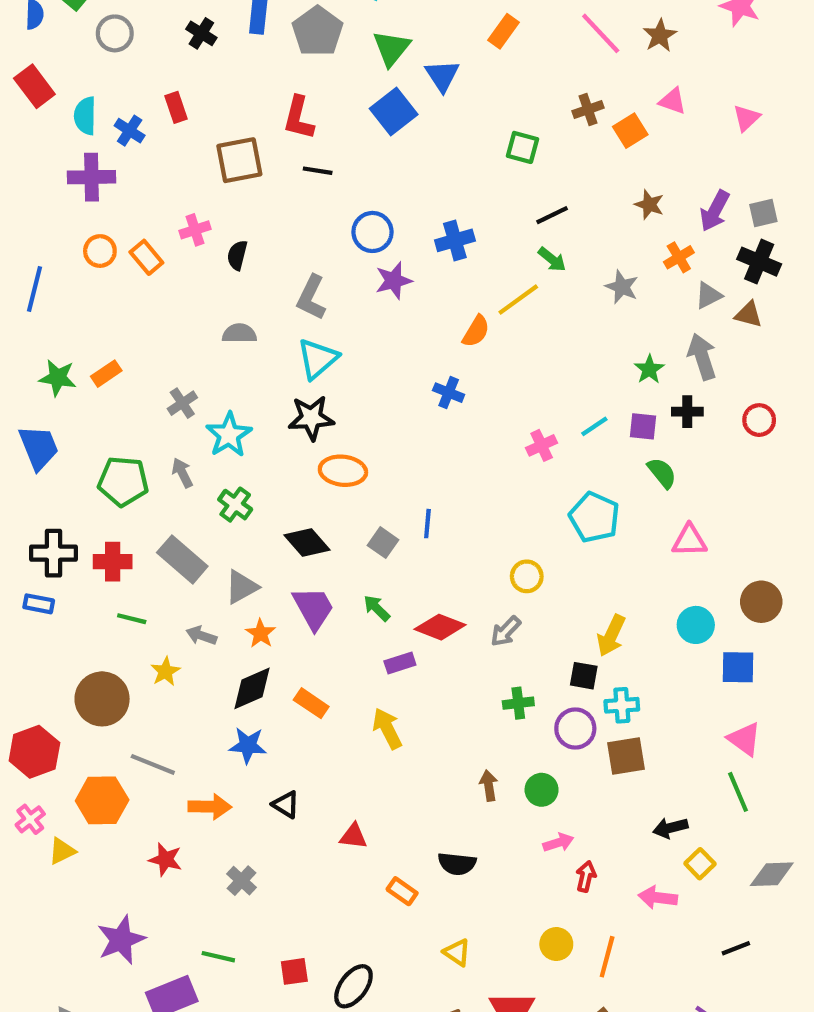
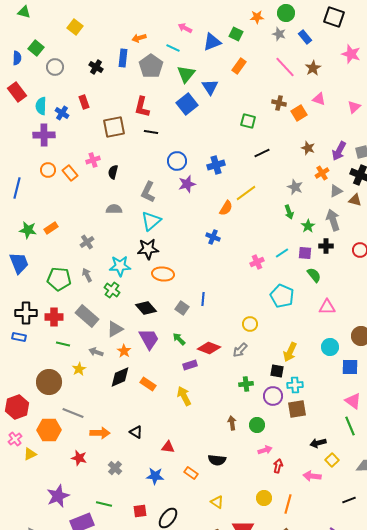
brown cross: (588, 109) -> (279, 103), turned 32
green arrow: (552, 259) -> (289, 212), moved, turned 32
cyan star: (229, 435) -> (120, 266), moved, turned 30
blue star: (248, 745) -> (155, 476), moved

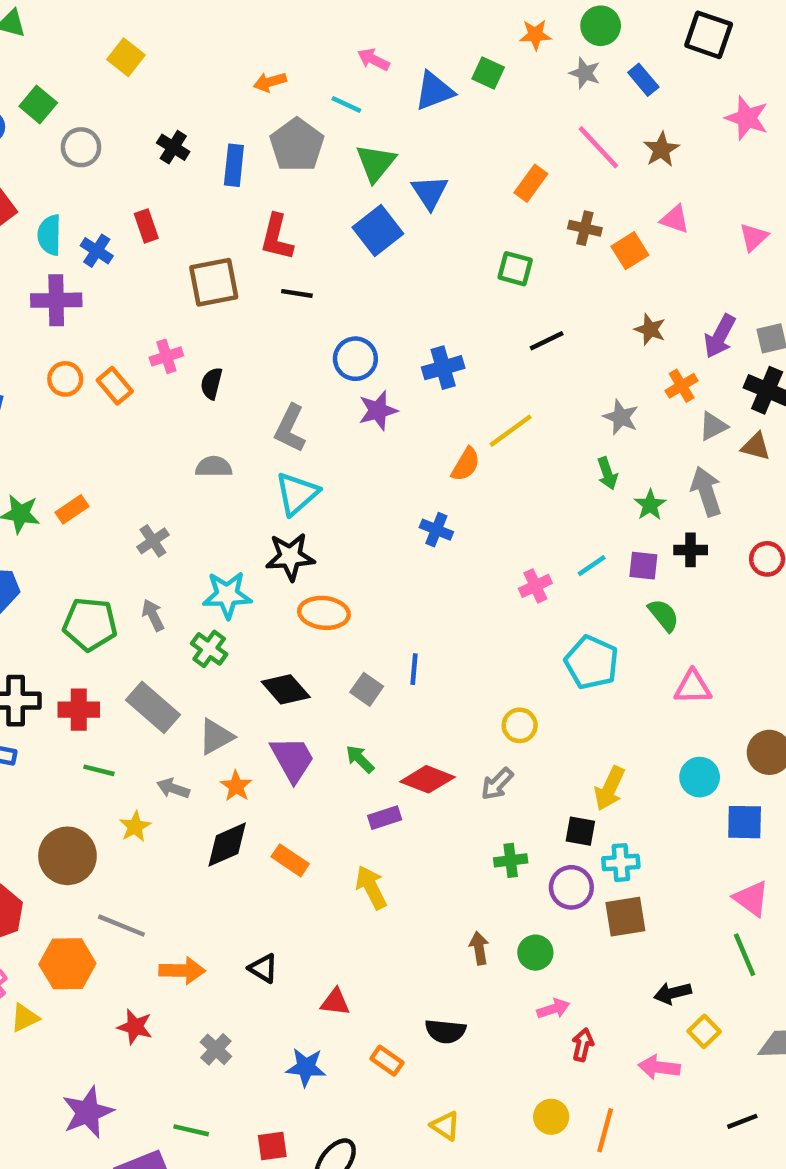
blue rectangle: (123, 58) -> (234, 165), moved
orange rectangle: (239, 66) -> (531, 183), moved

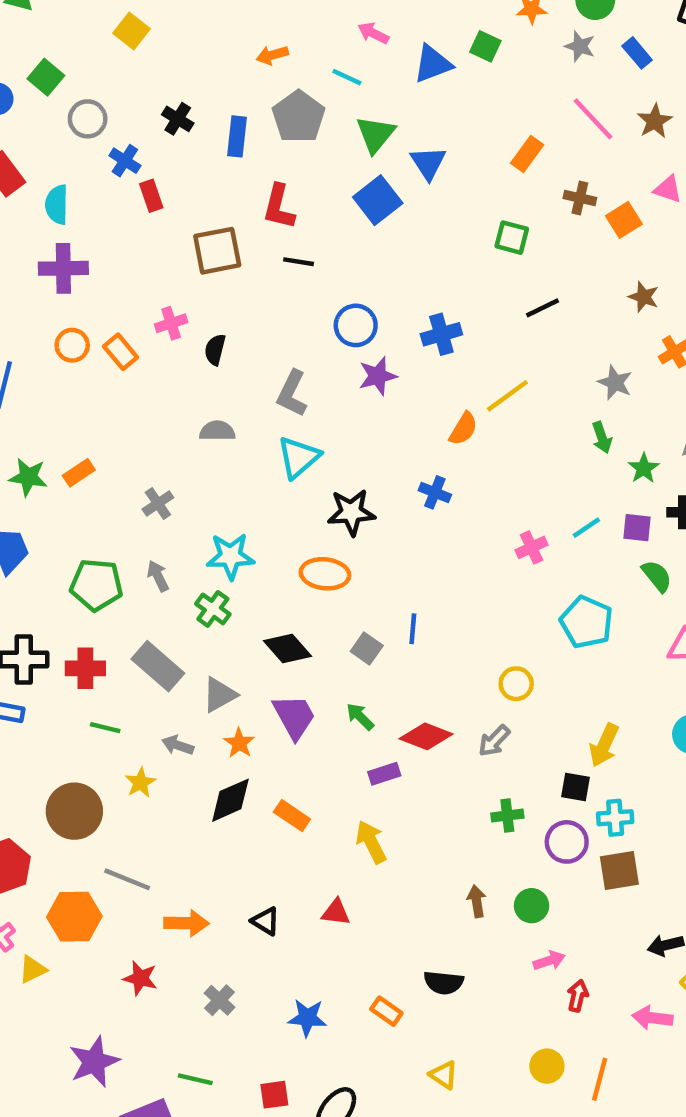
blue cross: (97, 251) -> (125, 161), moved
black star: (290, 557) -> (351, 512), moved
red triangle: (335, 1002) -> (336, 912), moved

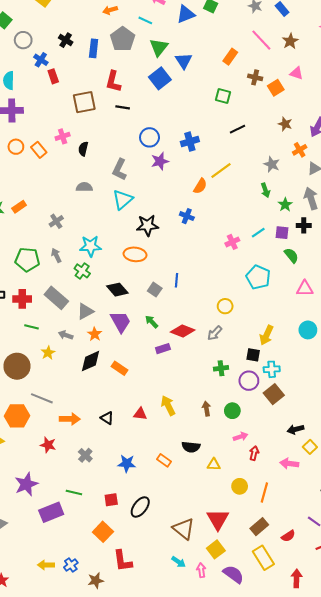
yellow arrow: (371, 842) -> (168, 406), moved
brown square: (619, 870) -> (274, 394), turned -30
yellow triangle: (444, 1075) -> (214, 465), moved, turned -32

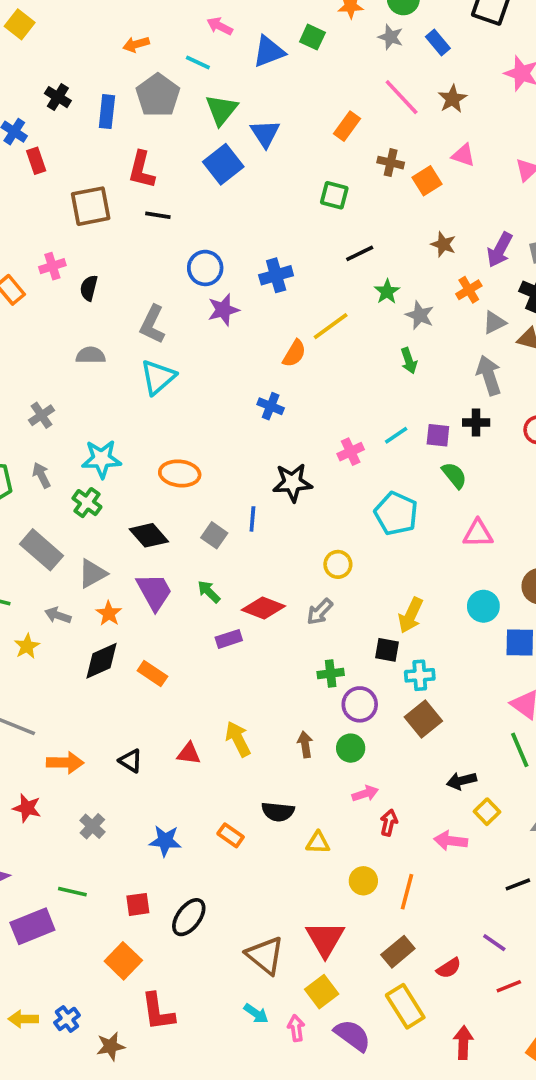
green star: (285, 205) -> (387, 292), moved
black star: (147, 225) -> (292, 483), moved
purple circle: (249, 381) -> (360, 704), moved

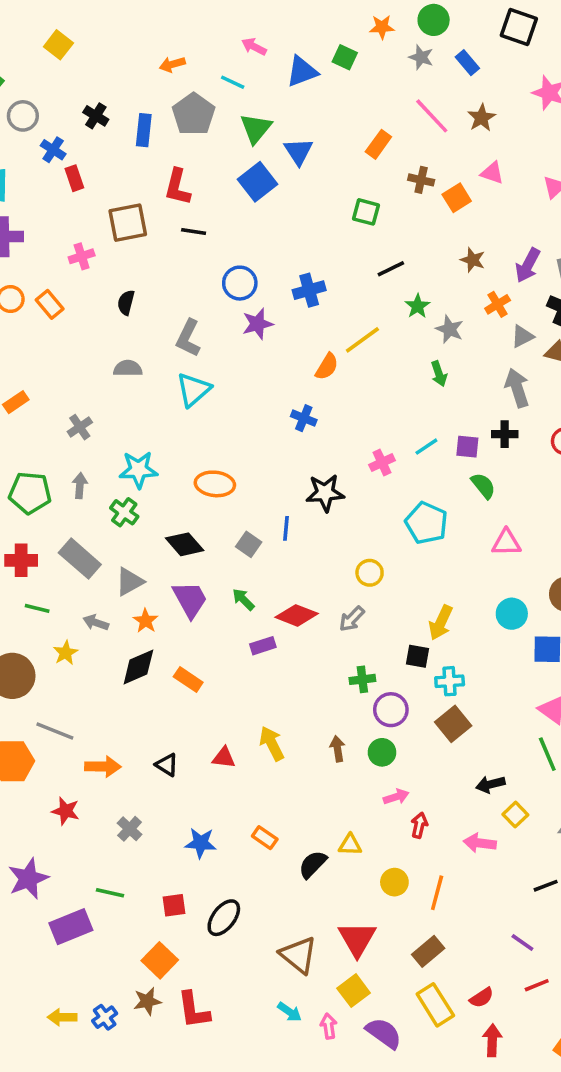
pink cross: (52, 266) -> (82, 256), moved
gray arrow: (42, 475) -> (80, 486), turned 30
black semicircle: (278, 812) -> (313, 864), moved, turned 128
red semicircle: (449, 968) -> (482, 998), moved
brown star: (111, 1046) -> (147, 1001), moved

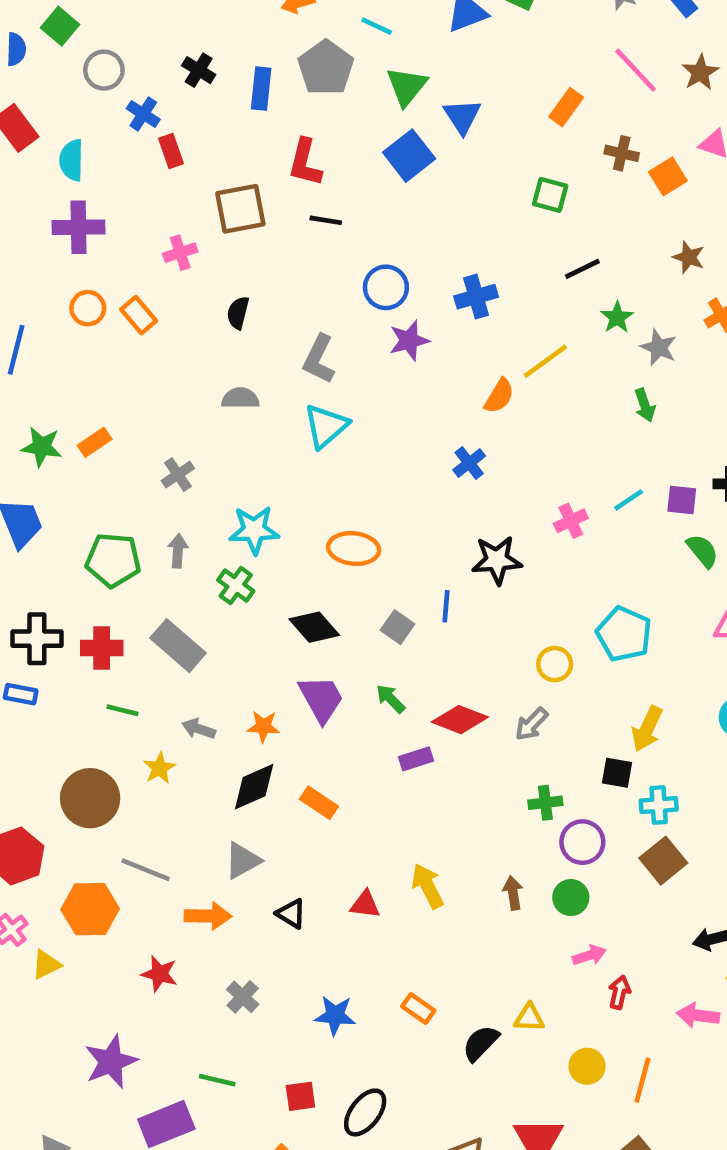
blue cross: (304, 418) -> (469, 463), turned 30
cyan pentagon: (426, 523) -> (624, 634), moved
gray triangle: (130, 582) -> (243, 861), moved
orange star: (146, 621) -> (263, 726), turned -30

